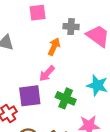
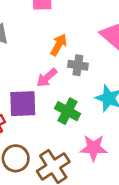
gray cross: (71, 27) -> (78, 65), moved

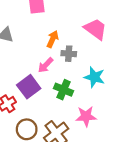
purple square: (23, 104) -> (29, 87), turned -30

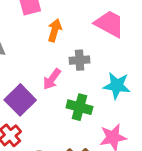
orange arrow: (53, 39) -> (55, 30), moved
purple square: (29, 87) -> (20, 100), moved

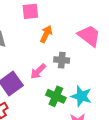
cyan star: (117, 86) -> (81, 96), moved

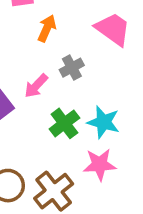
gray cross: (62, 60) -> (72, 68), turned -32
green cross: (56, 96) -> (64, 123), turned 30

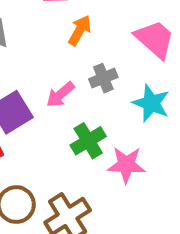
cyan star: (103, 122) -> (151, 103), moved
pink star: (100, 164) -> (126, 165), moved

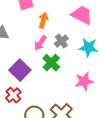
pink arrow: (60, 94) -> (40, 43), moved
green cross: (88, 141) -> (51, 63), moved

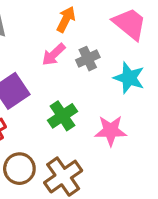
green cross: (51, 63) -> (62, 116), moved

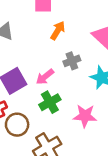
pink arrow: (54, 55) -> (45, 77), moved
brown circle: (19, 169) -> (17, 125), moved

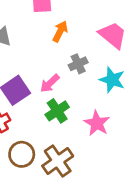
pink star: (85, 116) -> (97, 123), turned 30
brown circle: (17, 125) -> (22, 154), moved

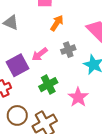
pink arrow: (50, 83) -> (40, 54), moved

